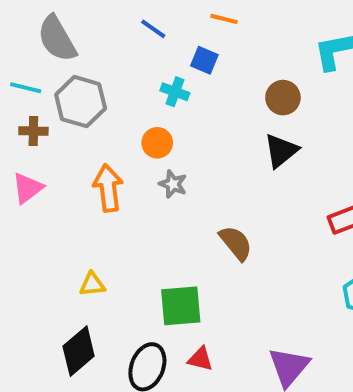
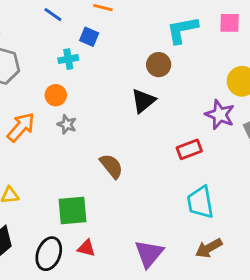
cyan cross: (175, 92) -> (68, 59), turned -30
brown circle: (283, 98) -> (159, 65), moved
orange arrow: (108, 188) -> (21, 127), turned 48

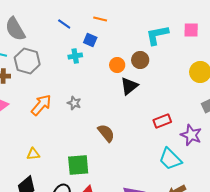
orange circle: (56, 95) -> (117, 65), moved
purple star: (220, 115) -> (191, 135), moved
cyan trapezoid: (200, 202) -> (170, 159), turned -35

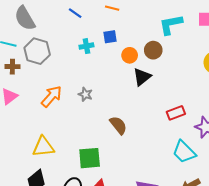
blue square: (90, 40) -> (110, 37), moved, turned -32
yellow triangle: (33, 154) -> (43, 147), size x1.6

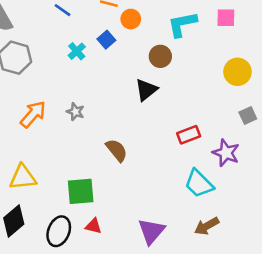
blue square: (110, 37) -> (106, 40), turned -32
cyan cross: (86, 46) -> (77, 51), turned -32
orange circle: (130, 55) -> (131, 19), moved

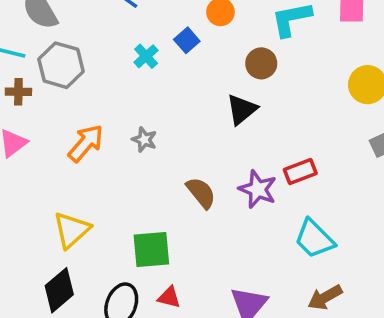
purple star: (226, 153) -> (258, 189), moved
yellow triangle: (23, 177) -> (72, 230), turned -36

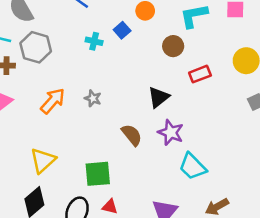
cyan cross: (146, 56) -> (94, 41), turned -35
black triangle: (242, 109) -> (159, 97), moved
red rectangle: (300, 171) -> (200, 74), moved
cyan trapezoid: (314, 239) -> (193, 167), moved

